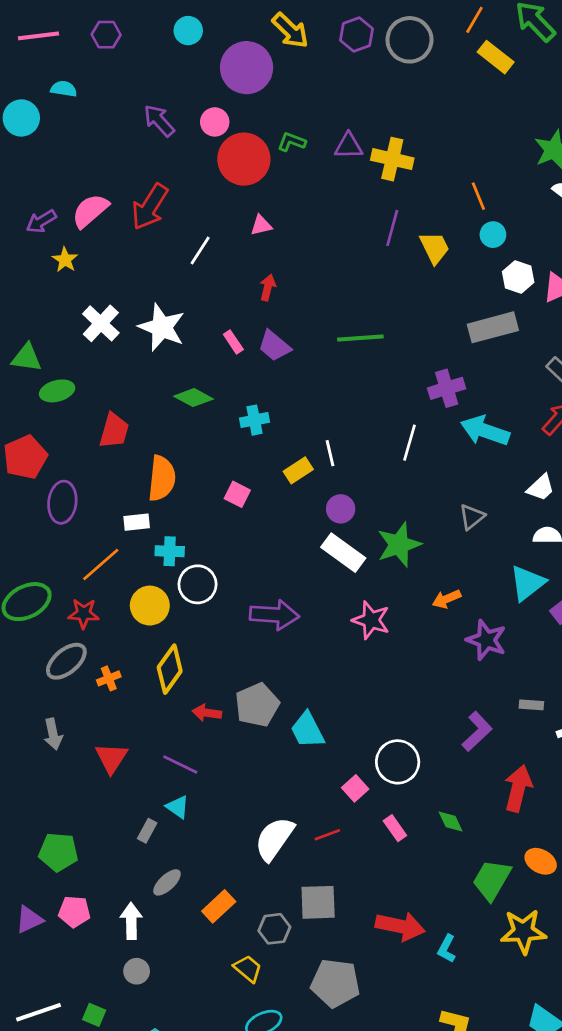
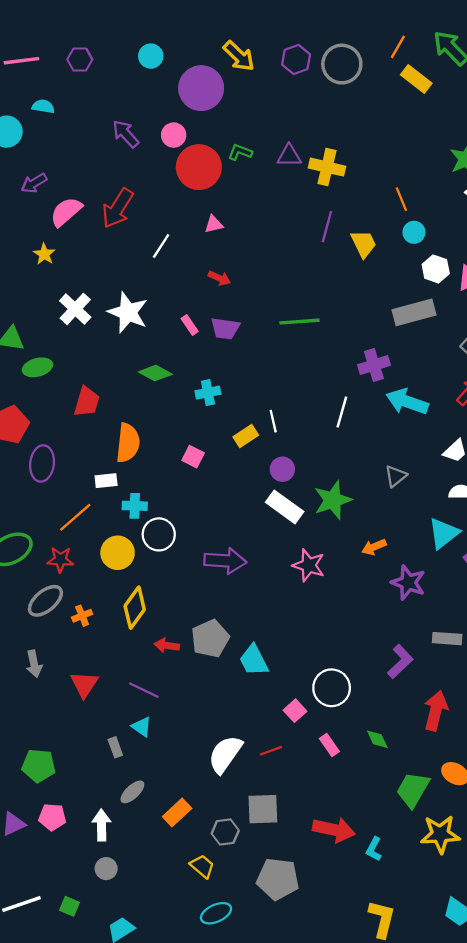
purple arrow: (41, 221) -> (34, 183), moved
red arrow: (268, 288) -> (219, 278), turned 100
purple trapezoid: (274, 346) -> (225, 328), turned -32
gray rectangle: (531, 705) -> (447, 639), size x1.4
gray rectangle: (147, 831) -> (115, 747), turned -48

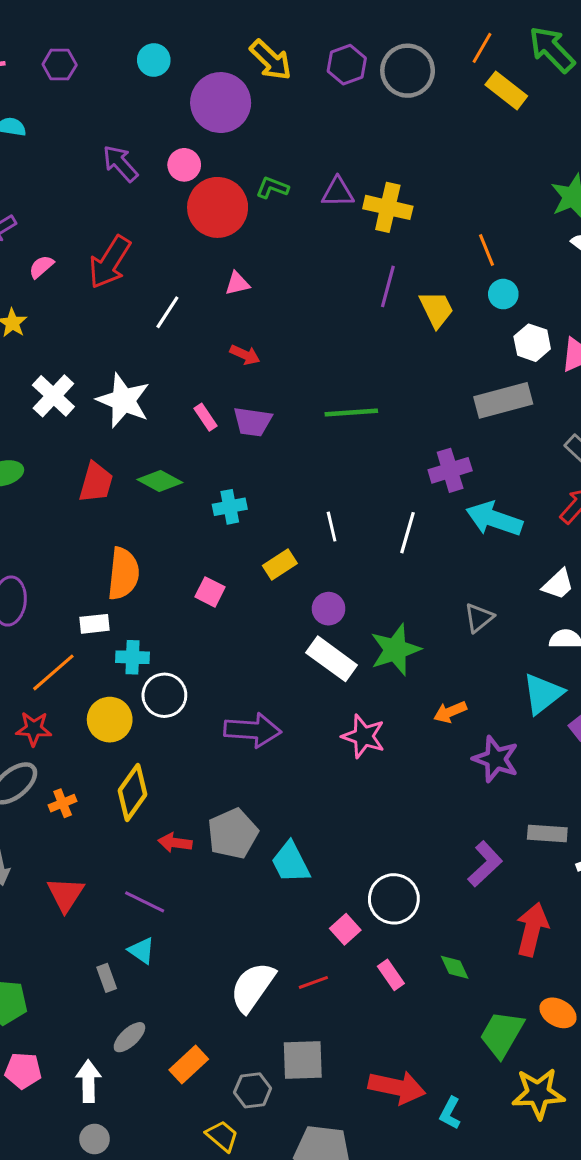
pink semicircle: (66, 212) -> (41, 267), size x0.6
red trapezoid: (87, 402) -> (96, 482), moved
white line: (273, 421) -> (332, 527), moved

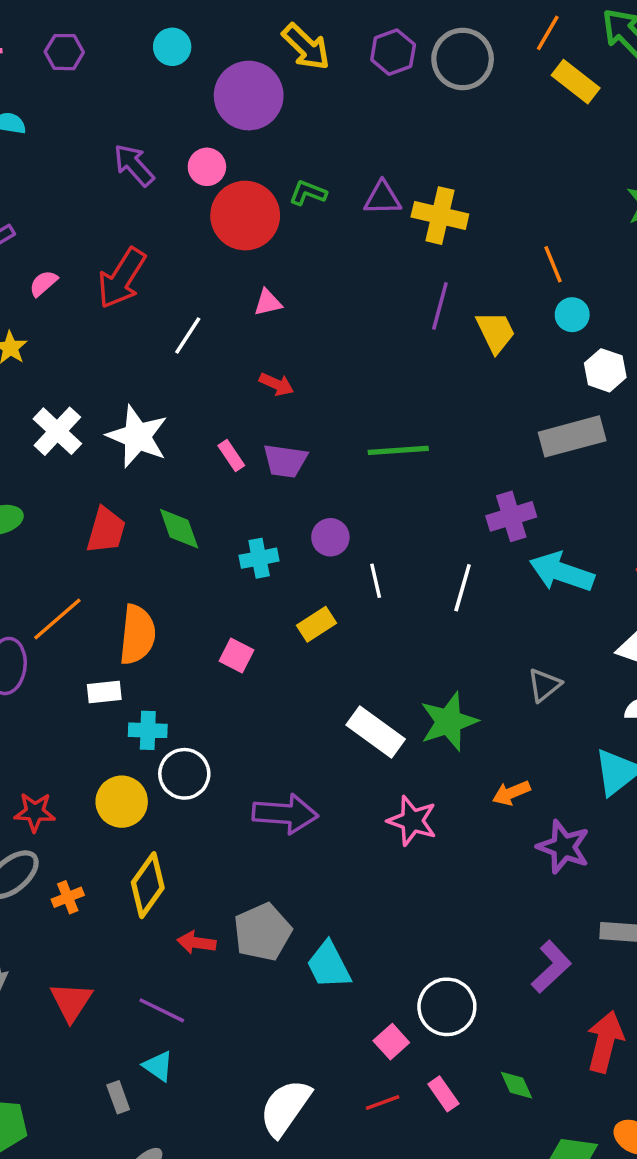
green diamond: (160, 481) -> (179, 529), turned 42
purple circle: (329, 609) -> (330, 537), moved
orange line: (53, 672) -> (57, 619), moved
red line: (313, 982) -> (383, 1103), moved

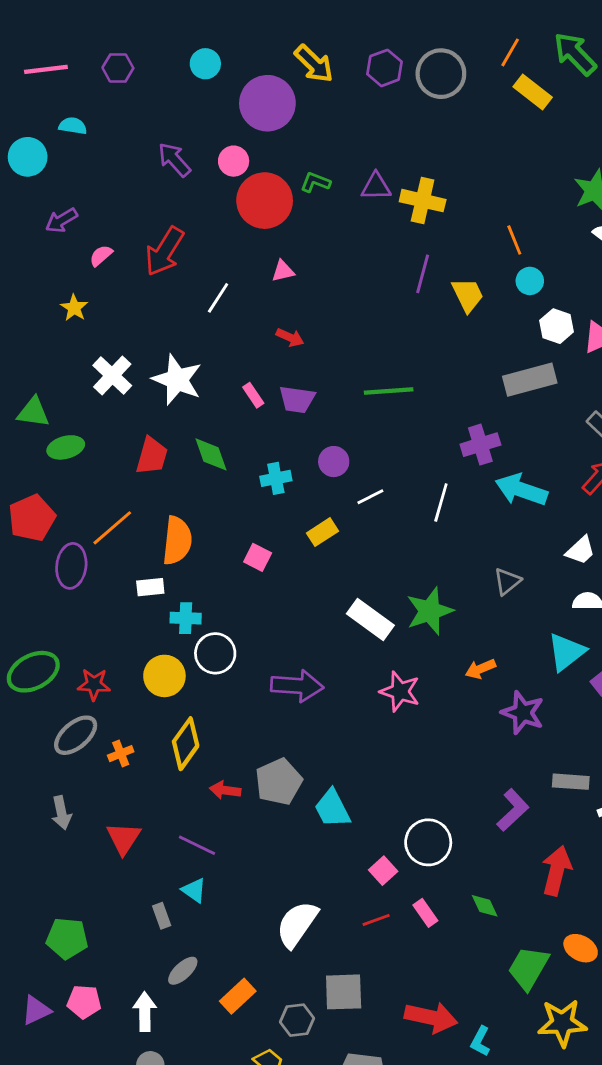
white line: (376, 581) -> (370, 497), turned 76

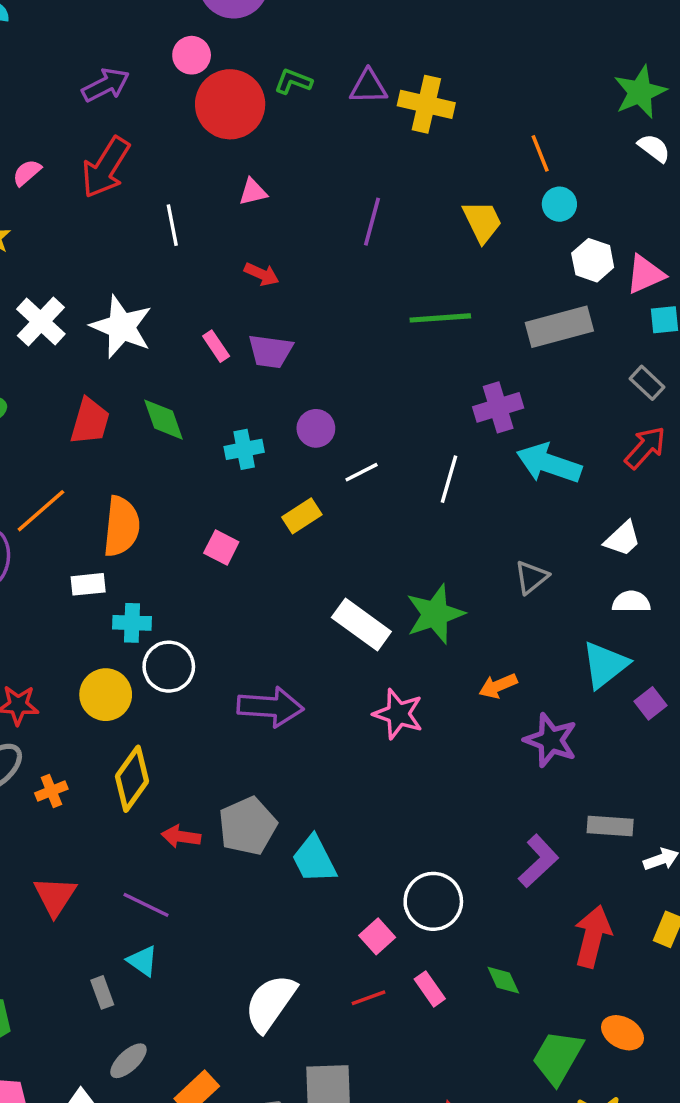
purple arrow: (174, 160) -> (106, 85), moved, turned 105
purple line: (423, 274) -> (372, 222), moved
white line: (218, 298) -> (172, 225), turned -44
green line: (389, 391) -> (440, 318), moved

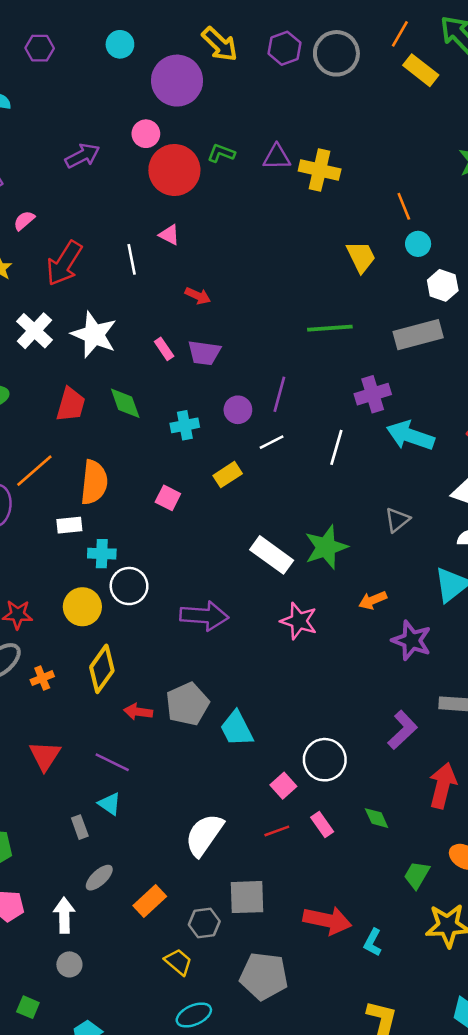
red arrow: (106, 167) -> (64, 263), moved
pink triangle: (253, 192) -> (169, 235), moved, turned 40
purple line: (372, 222) -> (279, 394), moved
green trapezoid: (558, 1057) -> (417, 875), size x0.7

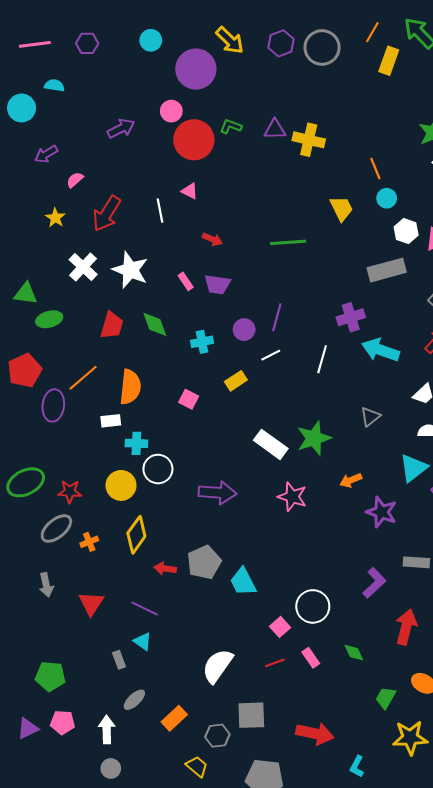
yellow rectangle: (421, 70) -> (389, 61), turned 72
green line: (330, 328) -> (288, 242), moved
cyan L-shape: (373, 942) -> (357, 766), moved

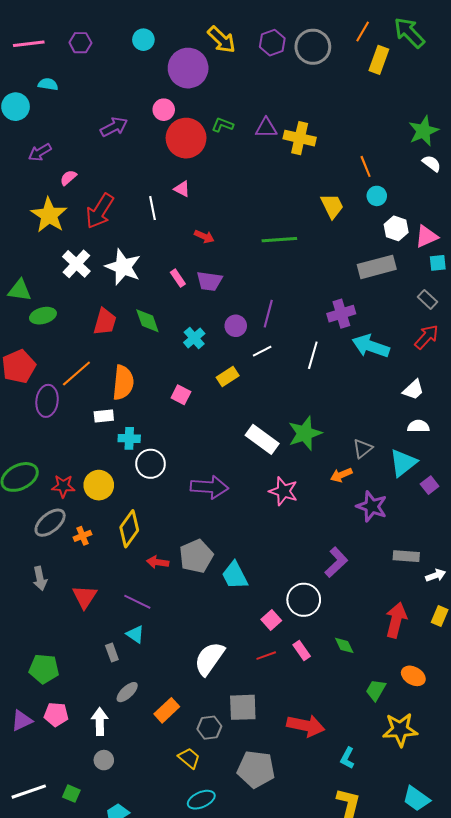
yellow star: (55, 218) -> (49, 215), size x1.8
cyan cross: (202, 342) -> (194, 338), turned -30
gray triangle: (370, 417) -> (363, 449), moved
yellow circle: (121, 485) -> (99, 485), moved
purple L-shape: (374, 583) -> (336, 562), moved

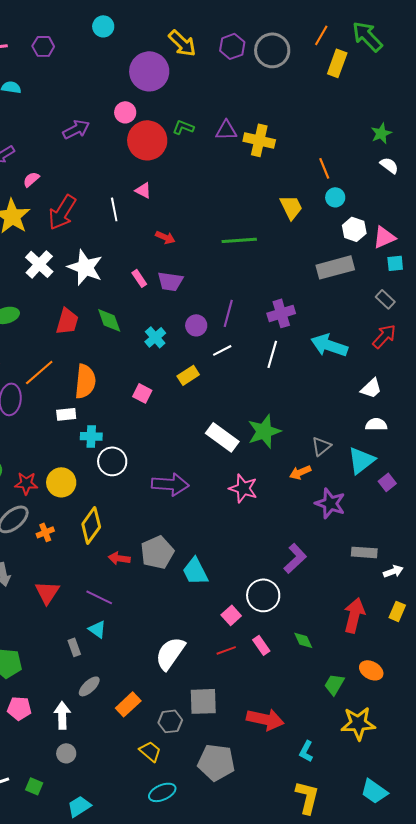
cyan circle: (143, 40) -> (103, 26), moved
green star: (423, 131) -> (381, 133), size x0.7
purple cross: (341, 314) -> (281, 313), moved

